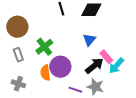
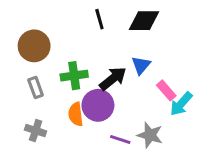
green cross: (44, 47) -> (74, 76), turned 30
black arrow: (94, 66) -> (113, 79), moved

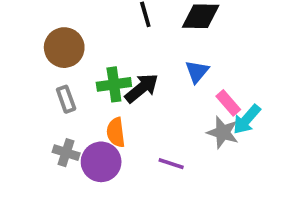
black arrow: (113, 79) -> (142, 88), moved
purple circle: (98, 105) -> (101, 162), moved
gray star: (150, 135) -> (223, 132), moved

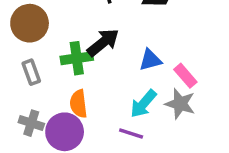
blue triangle: (197, 72) -> (150, 60), moved, turned 35
black arrow: (142, 88) -> (103, 42), moved
cyan arrow: (247, 119) -> (143, 104), moved

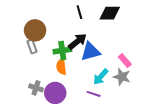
blue triangle: (150, 60) -> (91, 52), moved, size x1.5
gray rectangle: (31, 72) -> (32, 46), moved
orange semicircle: (79, 104) -> (61, 67), moved

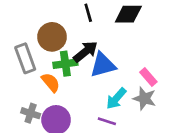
brown circle: (35, 30) -> (52, 37), moved
gray rectangle: (32, 46) -> (25, 58), size x1.5
orange semicircle: (61, 67) -> (51, 82), moved, turned 147

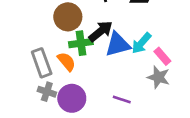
gray rectangle: (25, 58) -> (42, 63), moved
cyan arrow: (116, 98) -> (141, 43), moved

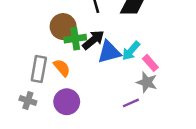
green cross: (81, 43) -> (75, 39), moved
gray rectangle: (42, 63) -> (39, 69), turned 30
gray cross: (47, 92) -> (28, 101), moved
purple line: (122, 100) -> (131, 103), moved, turned -42

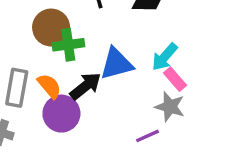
black arrow: (93, 40) -> (86, 86), moved
cyan arrow: (131, 51) -> (165, 57), moved
purple circle: (67, 102) -> (61, 114), moved

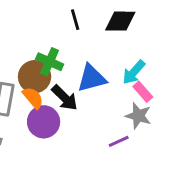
brown circle: (51, 28) -> (35, 77), moved
green cross: (68, 45) -> (50, 62), turned 32
black arrow: (86, 86) -> (65, 98), turned 84

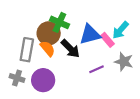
pink rectangle: (143, 92) -> (107, 40), moved
purple circle: (44, 122) -> (43, 80), moved
purple line: (119, 141) -> (97, 69), moved

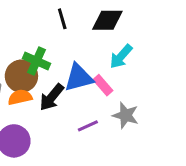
cyan arrow: (120, 30) -> (121, 56), moved
orange semicircle: (47, 49) -> (20, 97), turned -63
black arrow: (70, 49) -> (52, 97), turned 84

